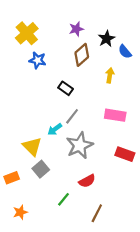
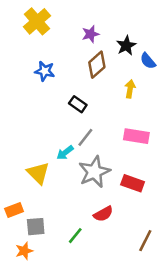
yellow cross: (27, 33) -> (37, 21), moved
red rectangle: (125, 154) -> (133, 183), moved
gray square: (41, 169) -> (36, 227), moved, turned 35
brown line: (97, 213) -> (145, 241), moved

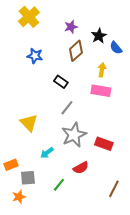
pink rectangle: (136, 136) -> (101, 91), moved
cyan arrow: (65, 153) -> (47, 153), moved
yellow triangle: (38, 173) -> (29, 123), moved

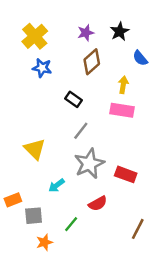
yellow cross: (29, 17) -> (35, 36), moved
black star: (99, 36) -> (120, 31), moved
orange star: (19, 197) -> (44, 242), moved

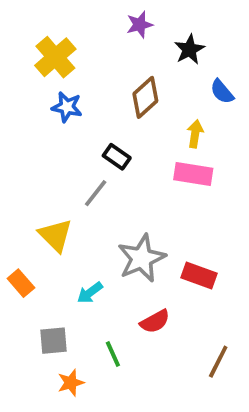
purple star: (86, 33) -> (140, 25), moved
gray line: (81, 131) -> (96, 193), moved
orange rectangle: (13, 200) -> (21, 283), moved, turned 70
green line: (71, 224) -> (113, 354), turned -63

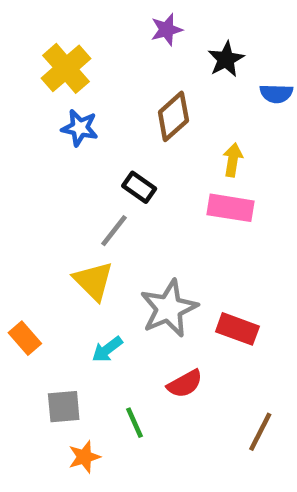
blue semicircle: (222, 92) -> (276, 94), moved, turned -48
yellow triangle: (55, 235) -> (93, 281), moved

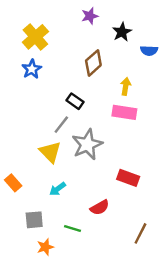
blue star: (80, 128) -> (32, 69), moved, turned 30
gray star: (169, 308) -> (87, 144), moved
green line: (135, 423) -> (72, 228), turned -49

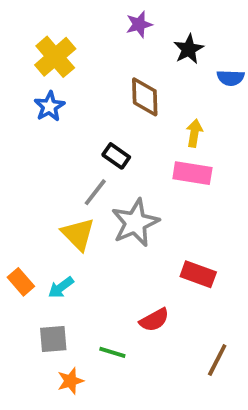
brown diamond: (93, 63) -> (145, 97), turned -50
cyan arrow: (58, 189) -> (61, 288), moved

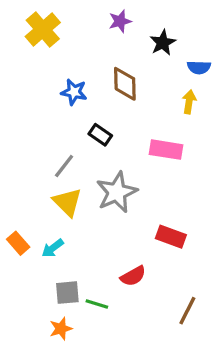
yellow cross: (55, 57) -> (43, 30), moved
blue star: (49, 106) -> (74, 92), moved, turned -30
yellow arrow: (194, 133) -> (189, 102), moved
gray line: (95, 192) -> (64, 166), moved
gray square: (53, 339) -> (67, 293), moved

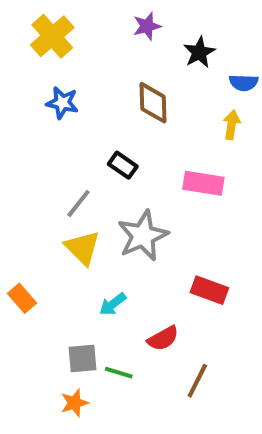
blue star: (74, 92) -> (62, 103), moved
cyan arrow: (53, 248) -> (113, 304), moved
brown line: (187, 311) -> (197, 381), moved

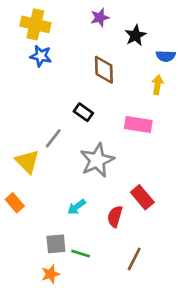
yellow cross: (52, 36) -> (35, 24), turned -36
blue star: (62, 103) -> (41, 56), moved
yellow triangle: (82, 248) -> (27, 162), moved
red rectangle: (209, 290) -> (142, 197), turned 30
red semicircle: (163, 338) -> (115, 216), moved, turned 135

